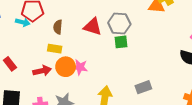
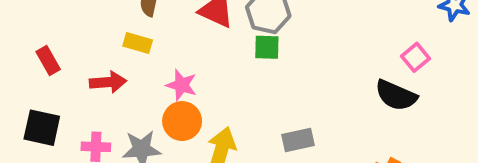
orange circle: (66, 67) -> (182, 121), moved

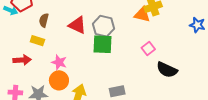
green square: (267, 47) -> (102, 44), size x1.5
pink square: (416, 57) -> (148, 48), moved

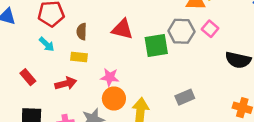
cyan arrow: (11, 10) -> (47, 44), moved, turned 32
gray hexagon: (104, 26) -> (181, 31), moved
pink square: (148, 48) -> (210, 29), moved

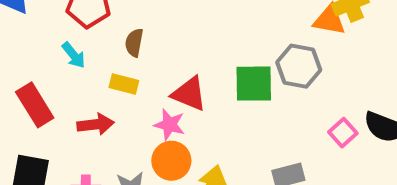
red triangle: (122, 29) -> (189, 94), moved
pink square: (210, 29) -> (343, 133), moved
red rectangle: (28, 77) -> (35, 105), size x1.5

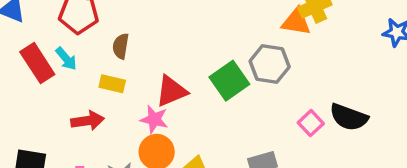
green square: (254, 84) -> (229, 81), turned -33
red triangle: (189, 94) -> (171, 91), turned -44
red rectangle: (35, 105) -> (37, 63), moved

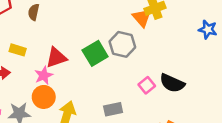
orange triangle: (296, 22) -> (142, 18), turned 36
brown semicircle: (121, 46) -> (34, 12), moved
pink star: (154, 119) -> (44, 75), turned 30

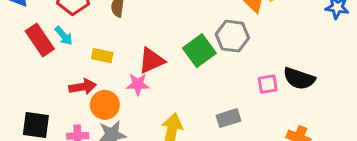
pink star: (44, 75) -> (138, 84), turned 30
pink square: (147, 85) -> (268, 84), turned 35
orange circle: (44, 97) -> (105, 105), moved

